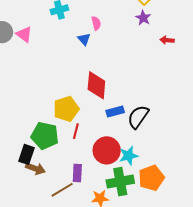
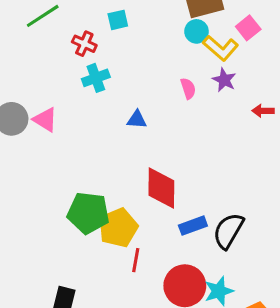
pink semicircle: (96, 23) -> (188, 88), moved
blue triangle: (84, 39) -> (137, 119), turned -40
green pentagon: (45, 136) -> (88, 213), moved

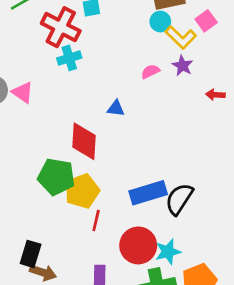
red cross: (84, 44) -> (61, 27), size x1.8
pink semicircle: (188, 88) -> (150, 72), turned -102
blue triangle: (137, 119) -> (116, 108), moved
red diamond: (161, 188) -> (84, 141), moved
blue rectangle: (193, 226) -> (148, 193), size x1.5

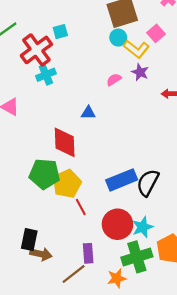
red cross: (61, 27) -> (36, 50), turned 32
red line: (96, 221) -> (81, 207), turned -36

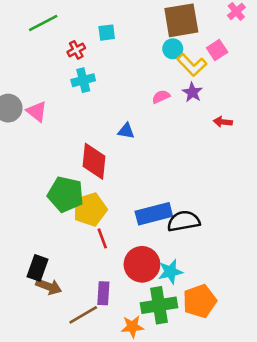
red cross: (36, 50) -> (76, 50), size x0.5
black semicircle: (148, 183) -> (184, 221), turned 44

